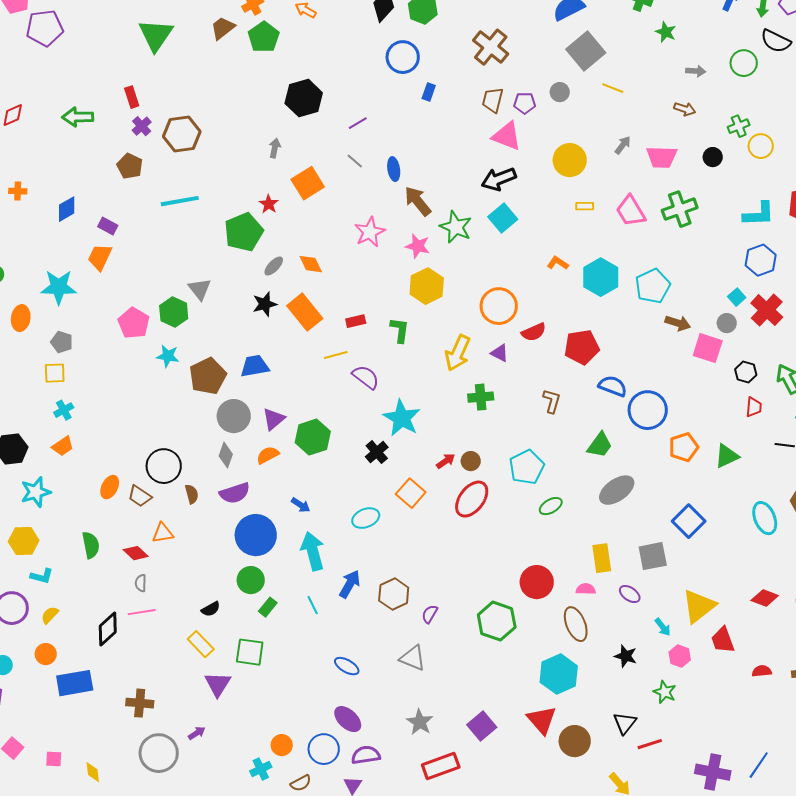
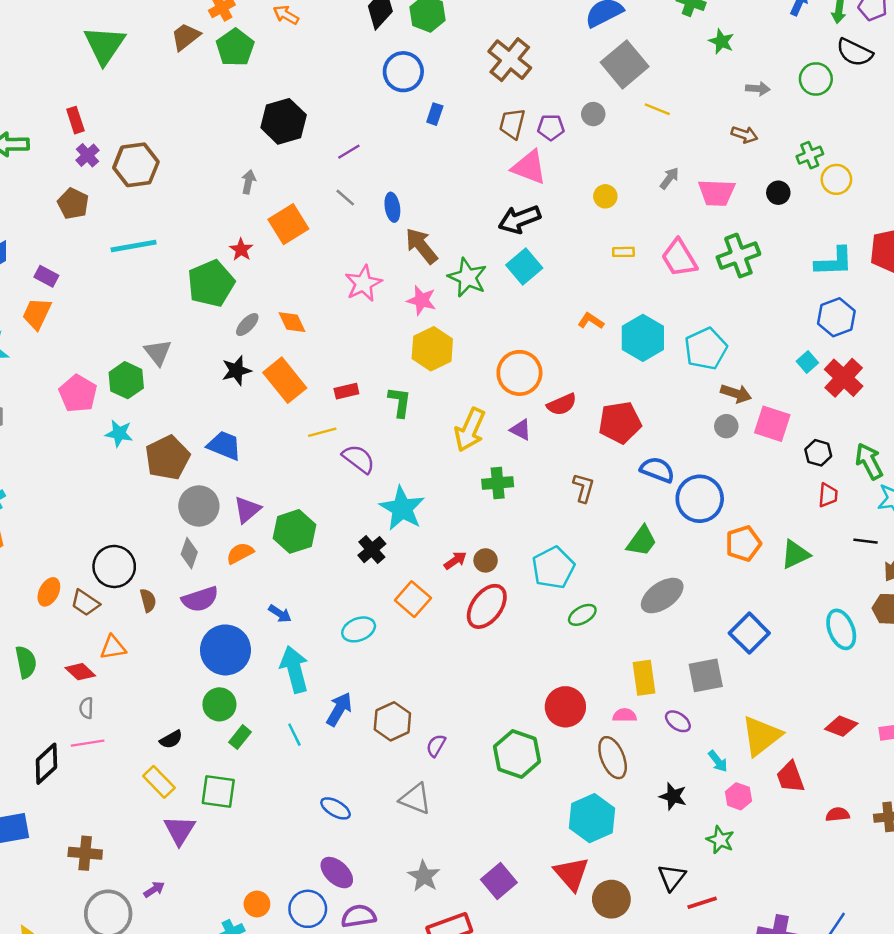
yellow circle: (570, 160) -> (605, 196), size x0.6
gray circle: (727, 323) -> (726, 426), moved
blue trapezoid: (255, 366) -> (224, 446), turned 32

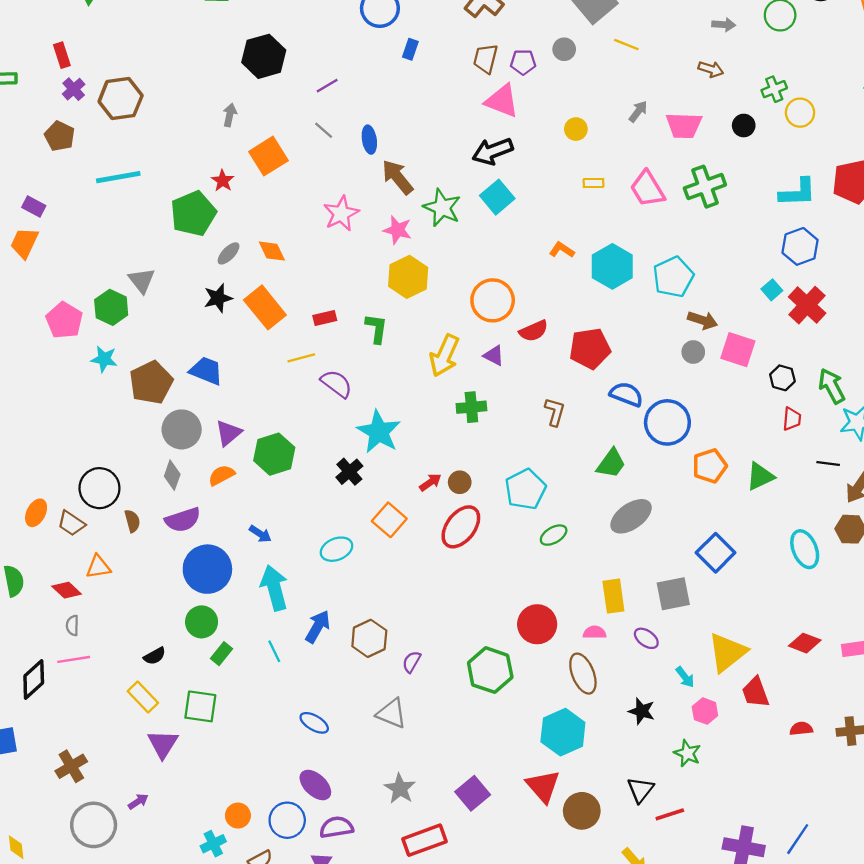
brown cross: (85, 853) -> (71, 766), turned -36

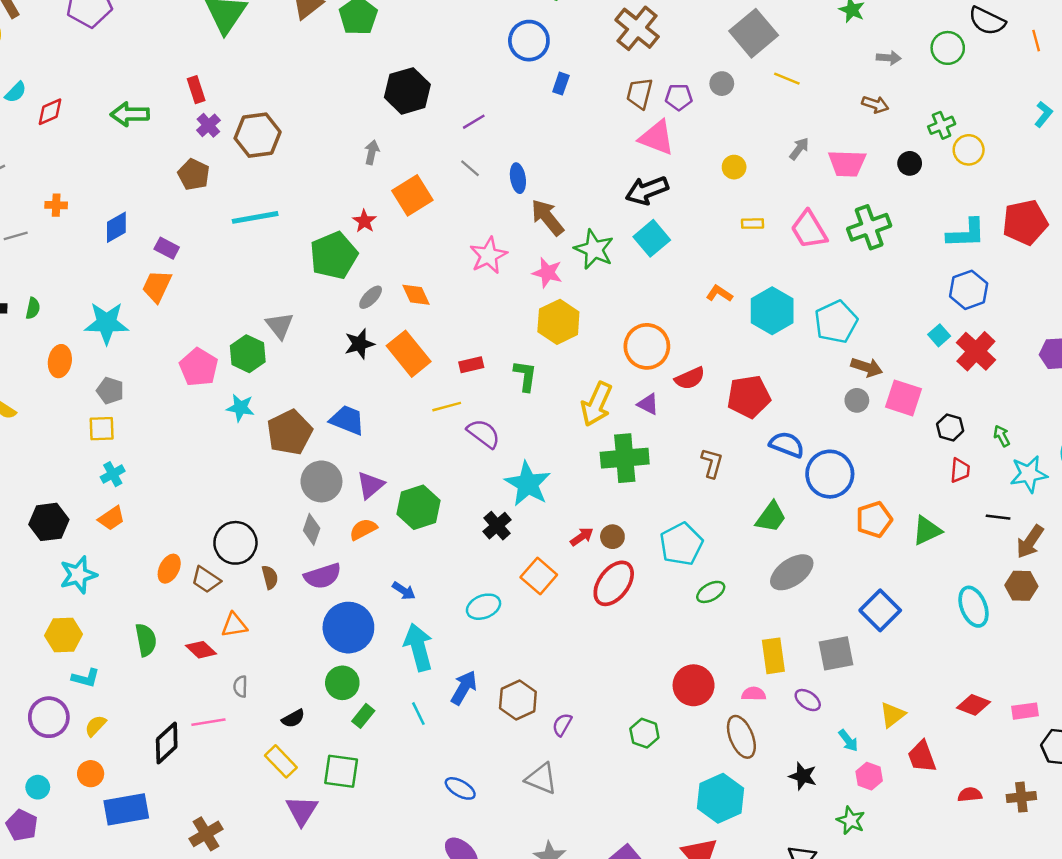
green arrow: (832, 386) -> (1002, 436), size x0.6
green cross: (471, 407) -> (625, 458), size x1.5
gray semicircle: (72, 625) -> (240, 687), moved
yellow triangle: (727, 652) -> (892, 715), size x0.6
green hexagon: (490, 670) -> (644, 733), size x0.6

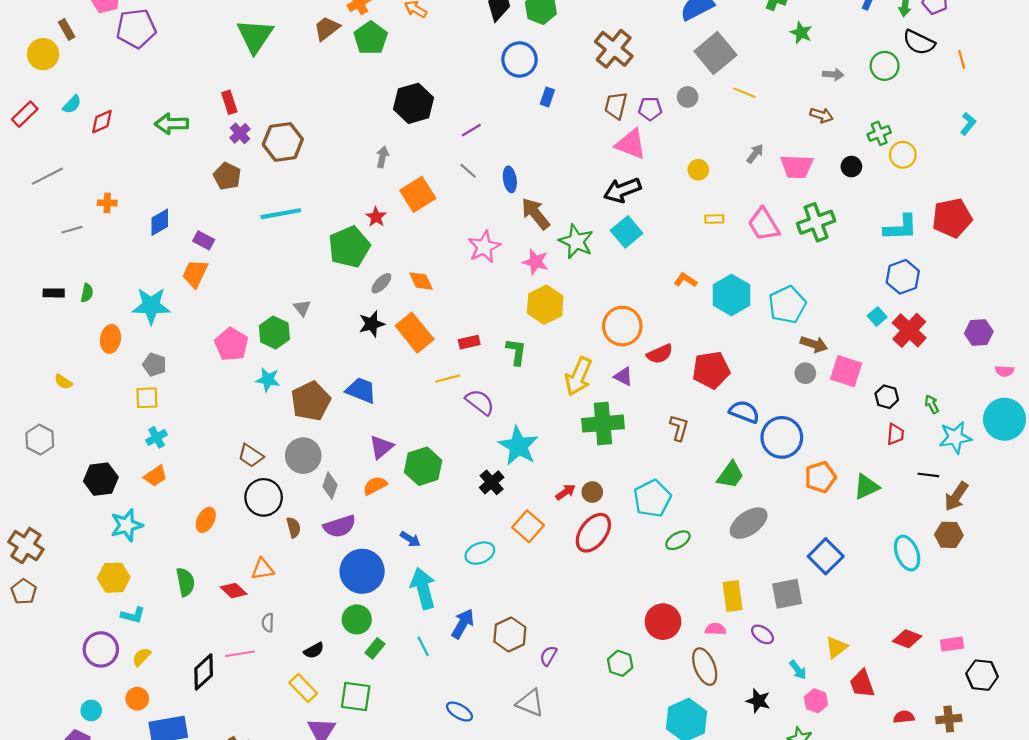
gray triangle: (280, 325) -> (302, 308), size x0.7
gray circle: (321, 481) -> (303, 456), moved
brown trapezoid: (206, 580) -> (251, 456), moved

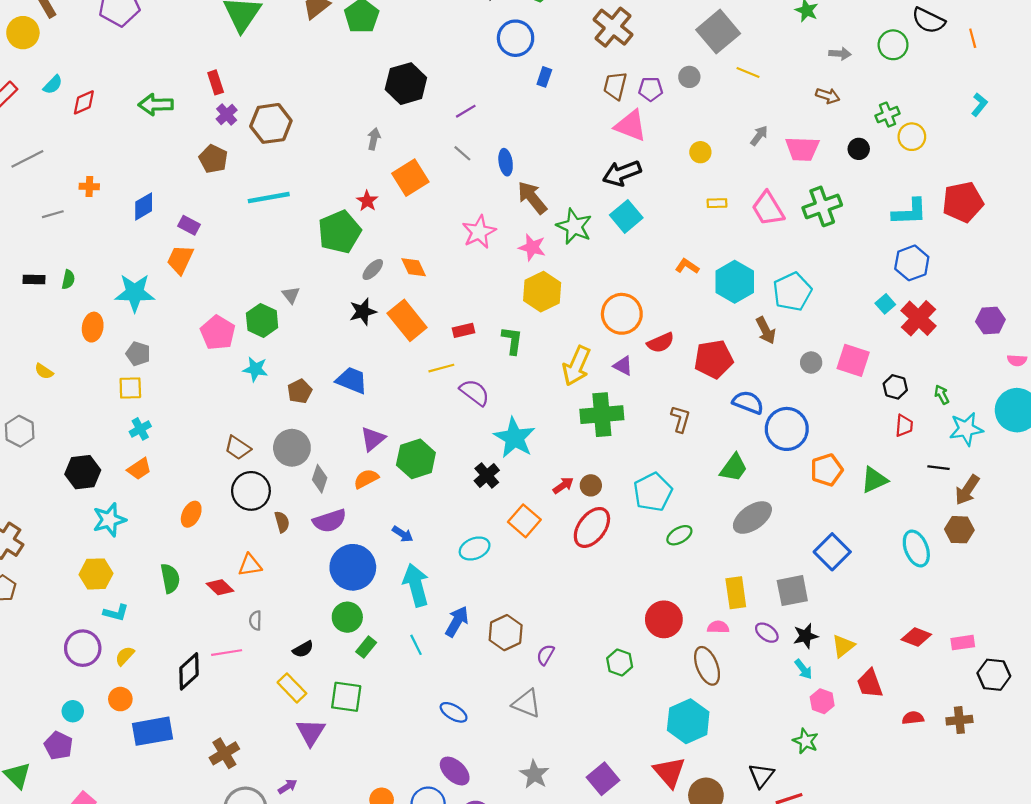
brown arrow: (814, 344) -> (766, 330), moved, turned 45
brown pentagon: (311, 401) -> (300, 391), size x0.6
black star: (758, 701) -> (806, 636), moved, turned -30

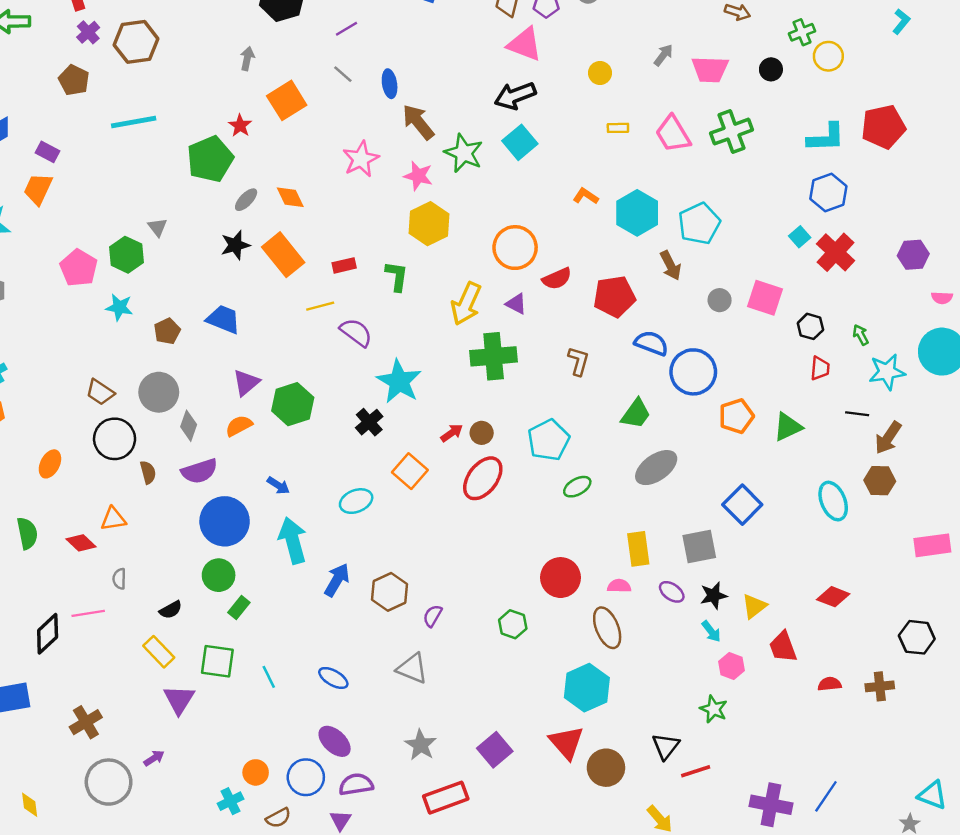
pink rectangle: (963, 643) -> (932, 545), moved, size x1.4
cyan line: (416, 645) -> (269, 677), moved

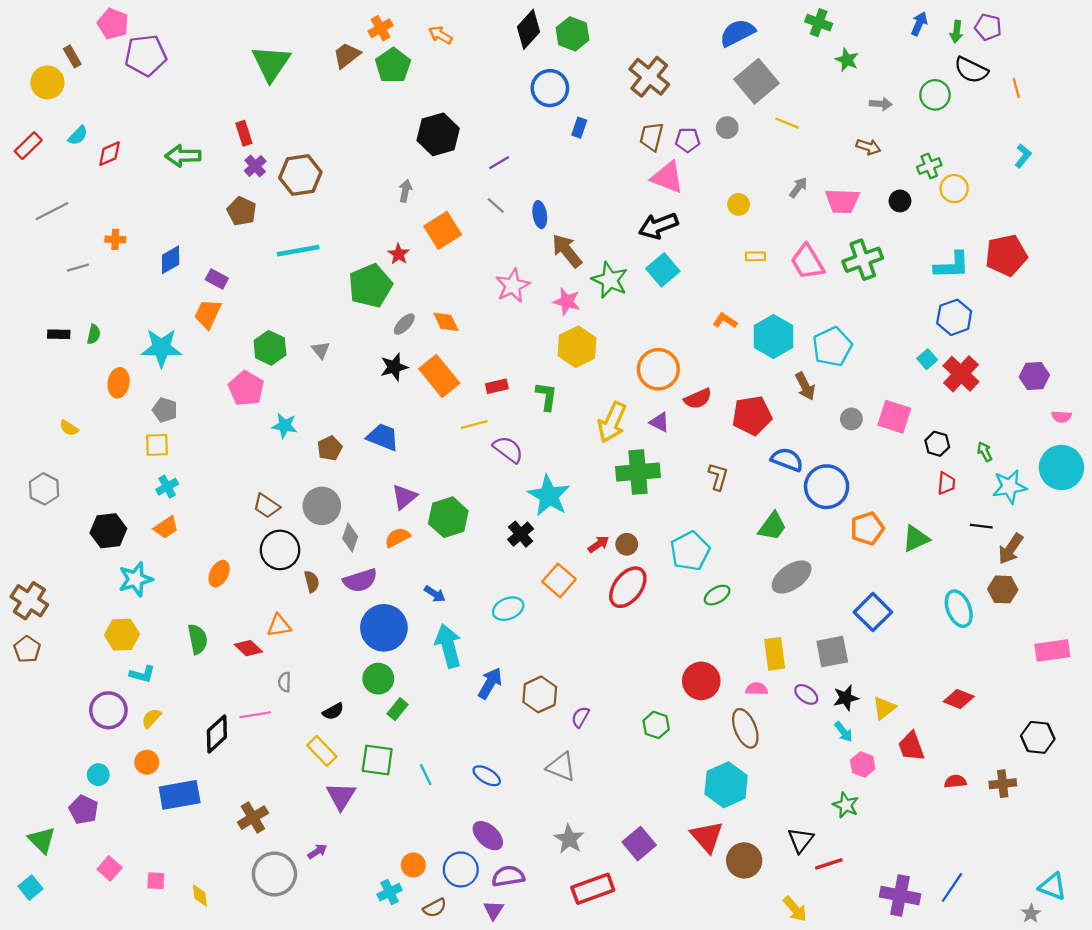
green hexagon: (126, 255) -> (270, 348), moved

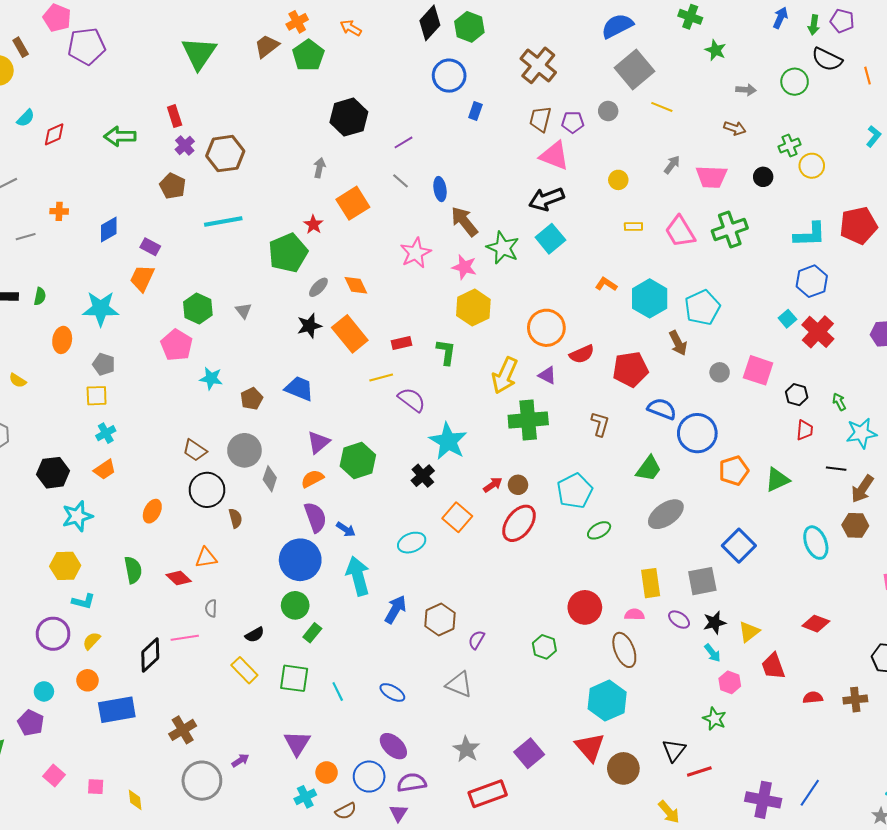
purple semicircle: (360, 580) -> (315, 517), moved, turned -92
purple triangle: (341, 796) -> (297, 743), moved

